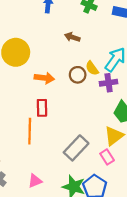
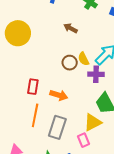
orange arrow: (44, 78) -> (59, 95), moved
orange line: (30, 131) -> (35, 115), moved
gray rectangle: (76, 148) -> (57, 127), turned -35

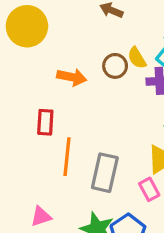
red rectangle: (33, 87) -> (45, 122), moved
orange arrow: (59, 95) -> (72, 77), moved

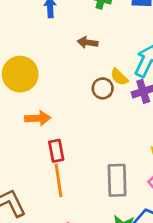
orange arrow: (72, 77) -> (38, 118), moved
orange line: (67, 157) -> (58, 180), moved

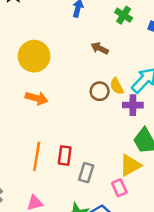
red rectangle: (56, 151) -> (65, 156), moved
gray rectangle: (117, 180) -> (86, 173), size x0.7

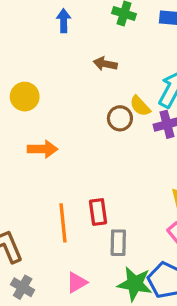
yellow circle: (34, 56) -> (25, 97), size x0.7
gray rectangle: (86, 173) -> (118, 243), moved

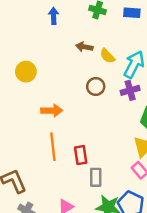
yellow semicircle: (140, 106) -> (107, 56), moved
orange arrow: (43, 149) -> (52, 111), moved
orange line: (63, 223) -> (53, 147), moved

